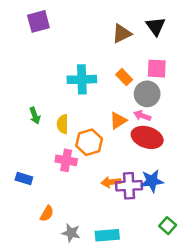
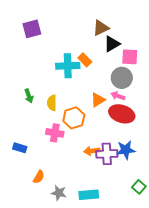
purple square: (38, 21) -> (32, 29), moved
black triangle: (156, 26) -> (112, 44), moved, turned 36
orange rectangle: (124, 77) -> (85, 60), moved

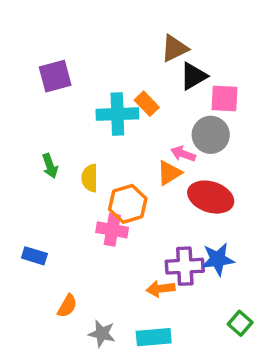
purple square: (32, 29) -> (55, 76), moved
pink arrow: (118, 96) -> (183, 154), moved
pink cross: (55, 133) -> (112, 230), moved
orange arrow: (92, 151) -> (161, 289), moved

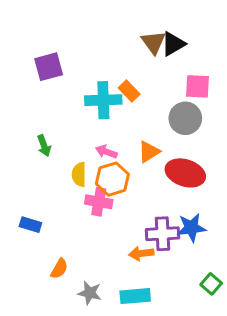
brown triangle: (174, 48) -> (153, 42), turned -40
black triangle: (193, 76) -> (173, 44), moved
pink arrow: (183, 154) -> (106, 152), moved
yellow semicircle: (90, 178) -> (79, 174), moved

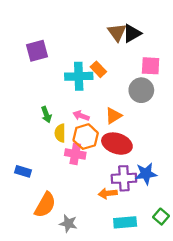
green arrow: (44, 146) -> (46, 115), moved
red ellipse: (185, 173) -> (117, 144), moved
orange semicircle: (59, 269) -> (45, 205), size x1.6
cyan rectangle: (135, 296) -> (125, 222), moved

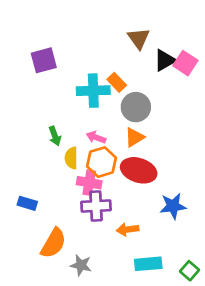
black triangle: (132, 33) -> (165, 60), moved
pink square: (151, 66) -> (185, 63), moved, turned 30
gray circle: (141, 90) -> (136, 107), moved
purple cross: (124, 178) -> (96, 206), moved
green square: (161, 217) -> (189, 271), moved

